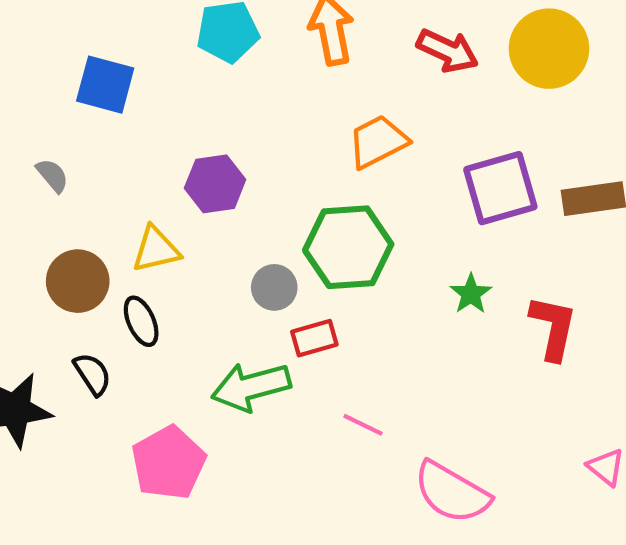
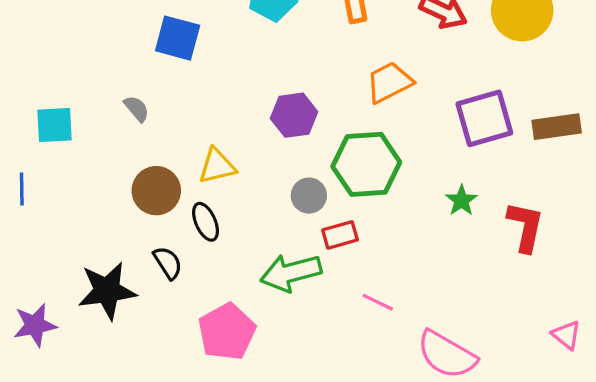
purple hexagon: (215, 184) -> (294, 115), moved

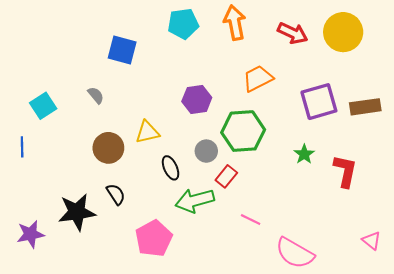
cyan square: (55, 125) -> (43, 106), turned -30
black ellipse: (206, 222) -> (171, 168), moved
red rectangle: (340, 235) -> (226, 176), turned -35

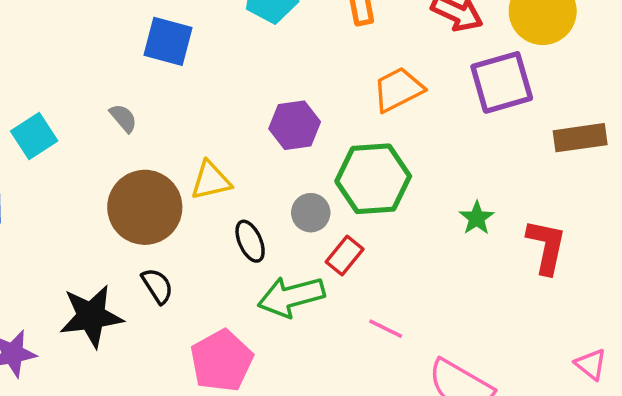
purple square: (319, 102) -> (502, 82), moved
brown circle: (108, 148) -> (145, 207), size x1.4

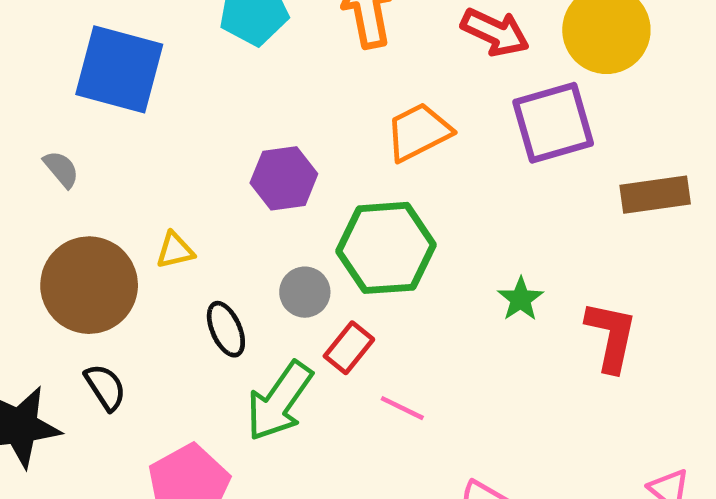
blue square: (168, 41) -> (119, 69), size x1.4
yellow triangle: (211, 181) -> (175, 250), size x0.7
green arrow: (291, 297) -> (279, 401), turned -40
pink line: (386, 329) -> (402, 408), moved

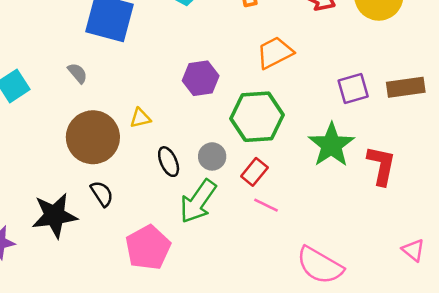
purple square: (553, 123) -> (353, 89), moved, size x0.7
gray circle: (305, 292) -> (212, 156), moved
green star: (521, 299) -> (331, 145), size x1.8
red rectangle: (349, 348) -> (254, 172), moved

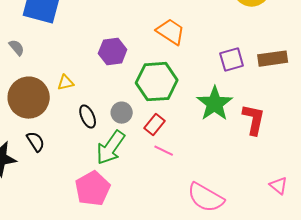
orange trapezoid: (275, 53) -> (171, 32), turned 60
pink pentagon: (148, 247) -> (93, 189), moved

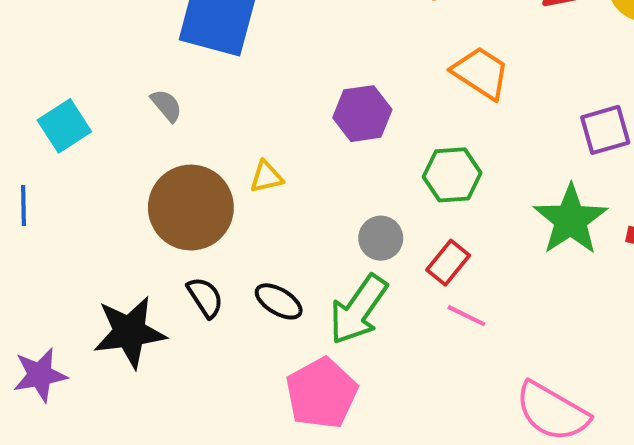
green hexagon: (157, 82) -> (452, 175), size x0.7
black ellipse: (88, 117) -> (279, 301), moved, turned -35

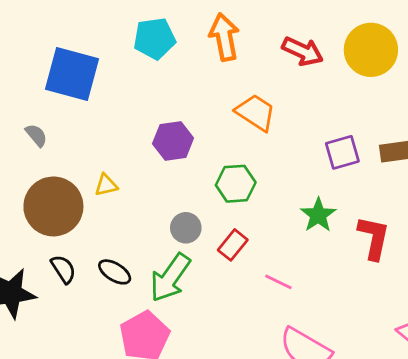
green star: (571, 220) -> (318, 215), size x0.7
pink line: (466, 316) -> (278, 282), moved

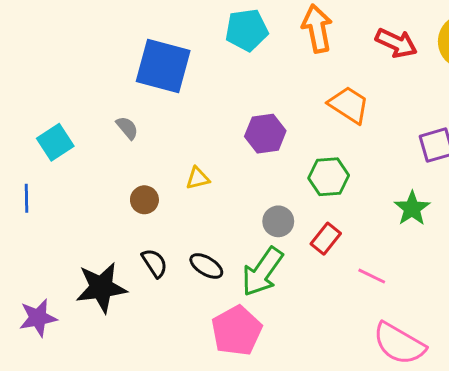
brown circle: (53, 206) -> (144, 200), size x0.5

